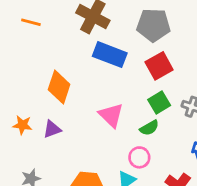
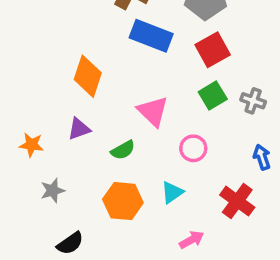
orange star: (22, 125) -> (31, 145), moved
green semicircle: (149, 128) -> (123, 150), moved
pink circle: (139, 157) -> (193, 148), moved

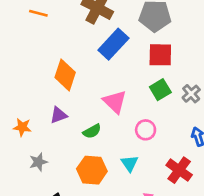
blue rectangle: (151, 36) -> (113, 44), turned -68
red square: (213, 50) -> (160, 55), turned 30
gray cross: (253, 101) -> (191, 94), turned 30
cyan triangle: (172, 192) -> (130, 163), turned -30

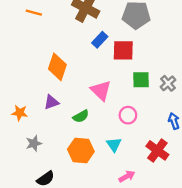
blue rectangle: (113, 44) -> (100, 40), size x0.6
red square: (160, 55) -> (123, 50), moved
green square: (160, 90) -> (141, 80), turned 30

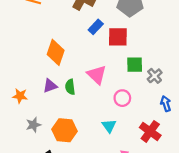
gray cross: (168, 83) -> (155, 76), moved
green semicircle: (81, 116) -> (70, 87), moved, turned 112
orange hexagon: (81, 150) -> (64, 130), moved

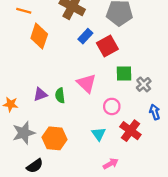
red square: (118, 37) -> (107, 46), turned -30
orange diamond: (56, 52) -> (39, 36), moved
gray star: (33, 125) -> (24, 133), size x1.5
red cross: (150, 131) -> (130, 131), moved

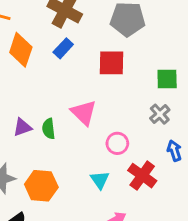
blue rectangle: (85, 36) -> (63, 48), moved
red square: (107, 46) -> (112, 63), turned 30
green square: (124, 73) -> (167, 79), moved

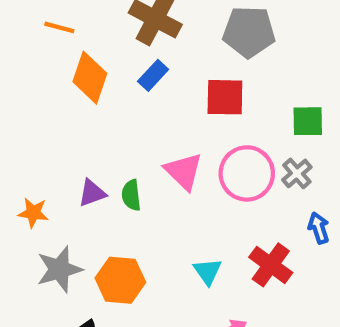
pink circle: (117, 143) -> (247, 173), moved, size x1.6

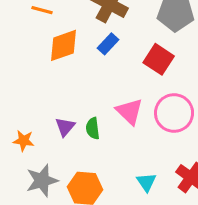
orange diamond: (90, 78) -> (63, 45), turned 52
red square: (225, 97) -> (159, 59), turned 32
purple triangle: (92, 193) -> (65, 127), turned -30

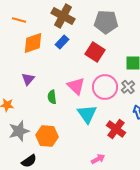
purple triangle: (65, 127) -> (28, 79), moved
cyan triangle: (146, 182) -> (87, 114), moved, size x1.5

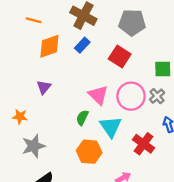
green semicircle: (52, 97) -> (82, 118), moved, turned 32
orange hexagon: (47, 136) -> (89, 152), moved

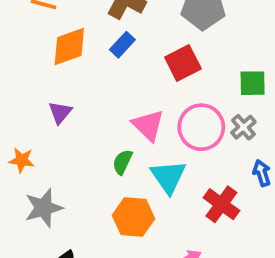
red square: (120, 56) -> (183, 63), turned 30

